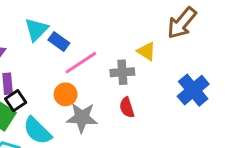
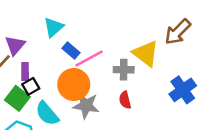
blue rectangle: (59, 42) -> (71, 50), moved
yellow triangle: (147, 51) -> (146, 54), size x1.6
orange circle: (66, 94) -> (74, 85), size x1.6

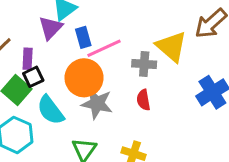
purple triangle: (15, 45) -> (51, 28), moved
blue rectangle: (71, 50) -> (83, 37), turned 30

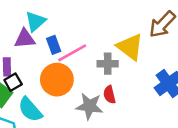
purple triangle: (51, 28) -> (25, 39), turned 45
gray star: (97, 104) -> (89, 106), moved

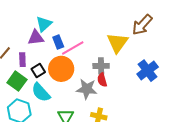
yellow triangle: (130, 47) -> (117, 43), turned 30
gray cross: (108, 64) -> (101, 66), moved
black square: (13, 82) -> (38, 71), moved

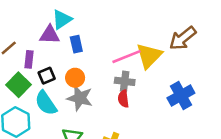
pink line: (73, 48) -> (126, 57), moved
orange circle: (61, 69) -> (75, 78), size x0.6
gray star: (87, 89) -> (80, 98), moved

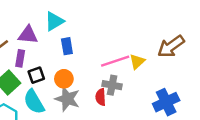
purple triangle: (50, 35) -> (28, 35), moved
yellow triangle: (149, 56) -> (137, 62), size x0.6
red semicircle: (123, 99) -> (101, 97), moved

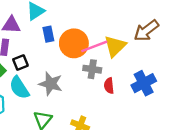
yellow triangle: (137, 62) -> (115, 46), size x1.5
orange circle: (64, 79) -> (74, 43), moved, size x1.6
red semicircle: (101, 97) -> (109, 86), moved

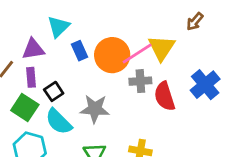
brown arrow: (146, 31) -> (195, 22), size x0.6
red semicircle: (109, 86) -> (165, 96), size x1.5

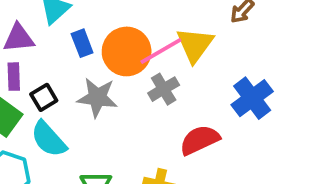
gray cross: (140, 81) -> (164, 89), turned -30
red semicircle: (165, 96) -> (200, 140), moved, turned 80
gray star: (95, 109) -> (97, 97), moved

